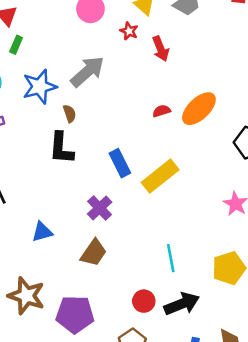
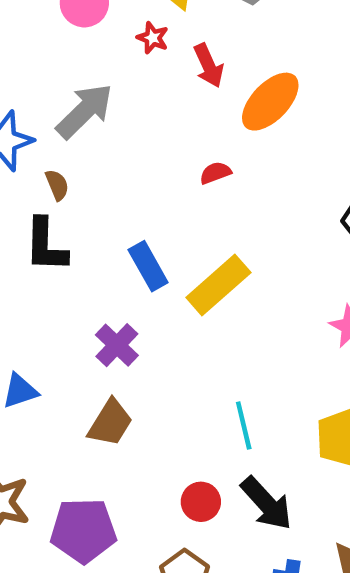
orange ellipse: (199, 109) -> (270, 102), moved
black arrow: (182, 304) -> (266, 503), turned 72

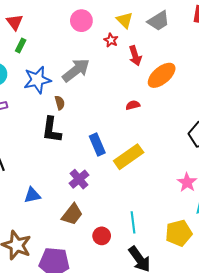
red circle: (201, 502) -> (102, 236), moved

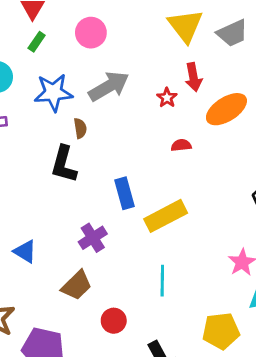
yellow triangle: (125, 20) -> (185, 26), size x1.5
pink circle: (81, 21) -> (91, 33), moved
red star: (111, 40) -> (167, 98), moved
blue triangle: (32, 195) -> (25, 251), turned 36
cyan line: (133, 222) -> (162, 281), moved

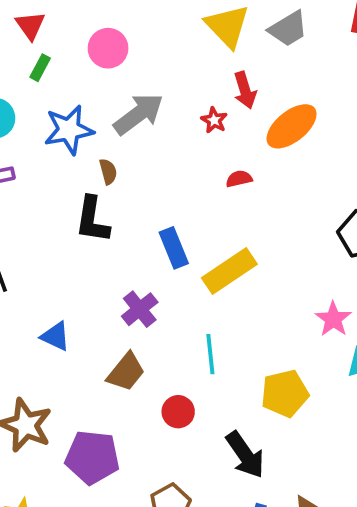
cyan line: (162, 281) -> (210, 354), moved
yellow pentagon: (221, 331) -> (285, 393), moved

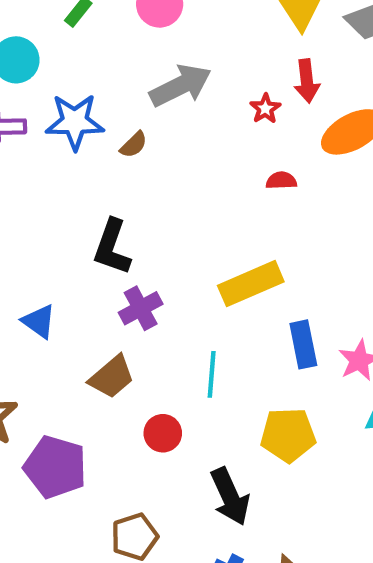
blue star: (69, 130) -> (75, 122), moved
brown semicircle: (108, 172) -> (134, 145), turned 50
black L-shape: (92, 220) -> (112, 247), moved
blue rectangle: (174, 248) -> (303, 344), moved

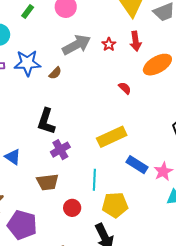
red star: (265, 109) -> (109, 44), moved
red semicircle: (281, 181) -> (125, 88), turned 48
blue rectangle: (303, 344) -> (137, 165), turned -45
brown trapezoid: (112, 377) -> (48, 182), turned 35
yellow pentagon: (288, 435) -> (115, 205), moved

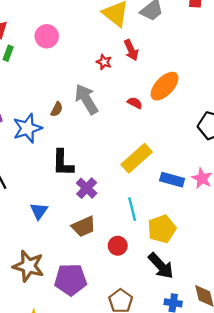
gray arrow: (76, 45) -> (86, 99), moved, turned -76
blue star: (27, 63) -> (27, 128), moved
orange ellipse: (157, 65) -> (164, 86), moved
blue triangle: (13, 157) -> (39, 211), turned 48

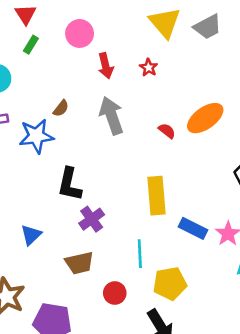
red arrow: (131, 50) -> (106, 66), moved
red star: (104, 62) -> (149, 68), moved
brown semicircle: (57, 109) -> (61, 108), moved
yellow rectangle: (137, 158) -> (156, 196), turned -64

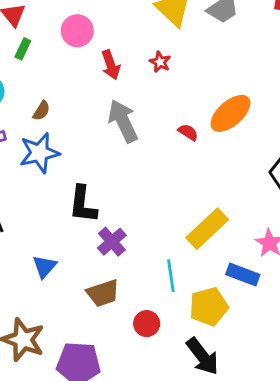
brown semicircle: (61, 108) -> (41, 111), moved
yellow rectangle: (156, 196) -> (207, 229), moved, turned 57
blue rectangle: (193, 228) -> (243, 275), moved

